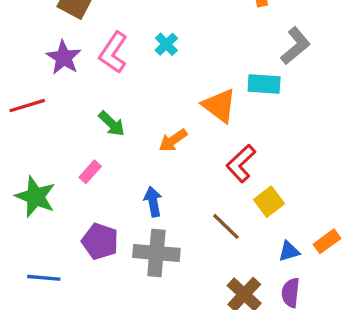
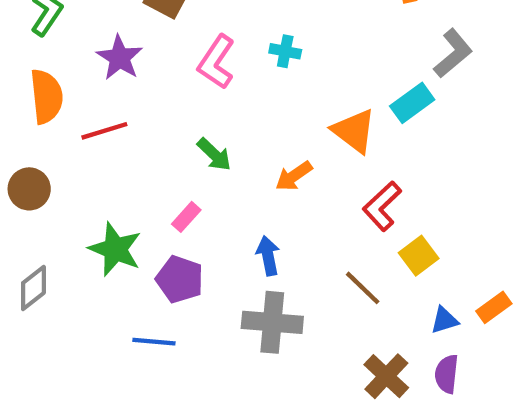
cyan cross: (166, 44) -> (285, 51), turned -35
purple star: (64, 57) -> (120, 58), moved
cyan rectangle: (264, 84) -> (412, 103), turned -40
purple pentagon: (100, 241) -> (180, 279), moved
blue line: (44, 278) -> (154, 342), moved

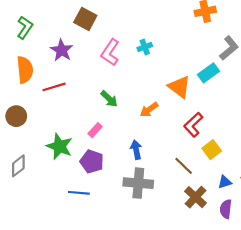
cyan cross: (285, 51) -> (145, 47), turned -32
brown cross: (386, 376) -> (196, 197), moved

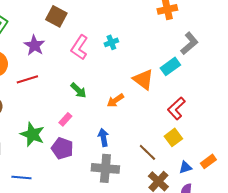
red L-shape: (193, 125) -> (176, 108), moved
blue line: (79, 193) -> (21, 177), moved

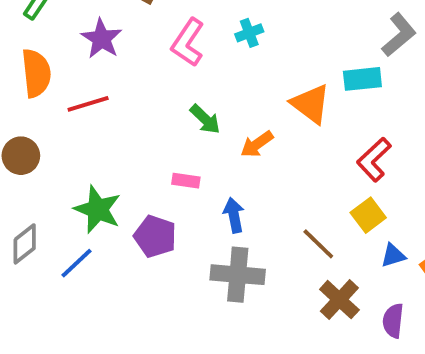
cyan rectangle: (170, 66) -> (362, 79), turned 30
green arrow: (78, 90) -> (205, 119), moved
pink rectangle: (65, 119) -> (186, 181), moved, turned 56
blue triangle: (185, 167) -> (393, 255), moved
blue line: (21, 177) -> (77, 263), moved, turned -48

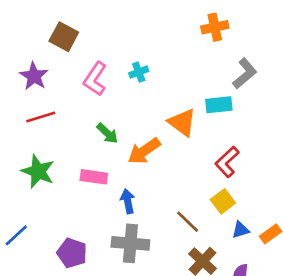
red line: (88, 104) -> (41, 117), moved
orange arrow: (257, 144) -> (144, 151), size x1.4
pink rectangle: (186, 181) -> (94, 177), size x1.4
green star: (98, 209) -> (38, 171), moved
purple pentagon: (155, 236) -> (72, 253), moved

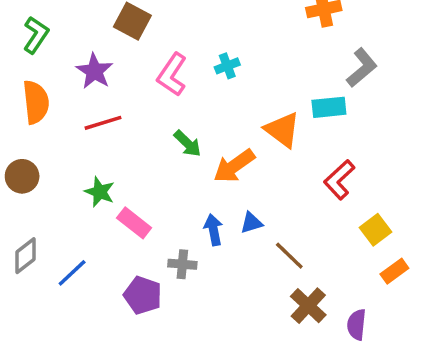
green star: (38, 171) -> (100, 192), size x0.7
pink rectangle: (94, 177) -> (134, 223), moved, turned 30
yellow square: (223, 201) -> (376, 230), moved
blue triangle: (241, 230) -> (251, 223), moved
gray cross: (130, 243) -> (182, 264), moved, size x0.6

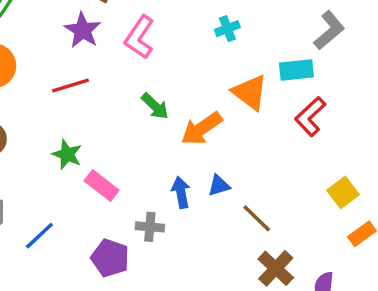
cyan cross: (227, 66) -> (227, 29), moved
purple star: (94, 71) -> (83, 30), moved
red L-shape: (339, 180) -> (310, 117), moved

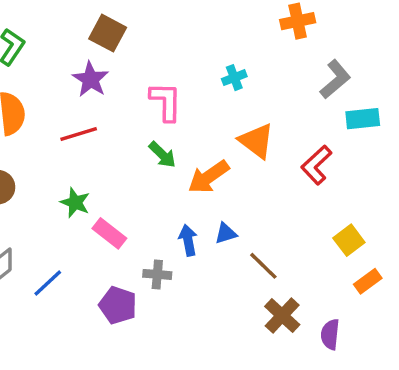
pink L-shape: (139, 37) -> (166, 102), moved, turned 147
cyan rectangle: (296, 70) -> (363, 119), moved

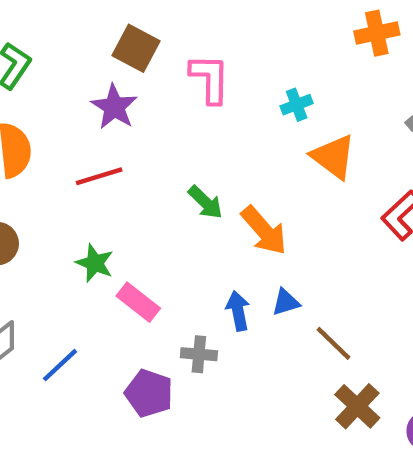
pink L-shape: (166, 102) -> (210, 79), moved
orange triangle: (257, 141) -> (333, 157), moved
orange arrow: (209, 177) -> (264, 231), turned -96

